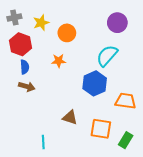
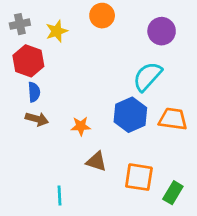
orange circle: (67, 33) -> (102, 16), moved
orange star: (59, 61) -> (81, 126), moved
orange trapezoid: (126, 101) -> (173, 119), moved

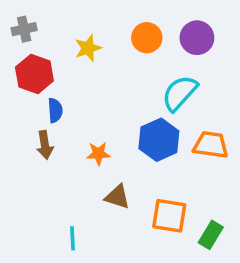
orange circle: (102, 16) -> (147, 38), moved
yellow star: (57, 31) -> (88, 48), moved
blue semicircle: (34, 92) -> (55, 110), moved
brown arrow: (37, 119) -> (45, 145), turned 65

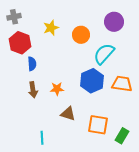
orange circle: (147, 38) -> (81, 35), moved
brown arrow: (45, 145) -> (33, 90), moved

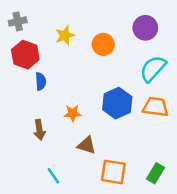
cyan semicircle: (104, 54) -> (153, 69), moved
brown arrow: (33, 90) -> (39, 130), moved
orange square: (98, 125) -> (113, 172), moved
cyan line: (42, 138) -> (53, 176), turned -32

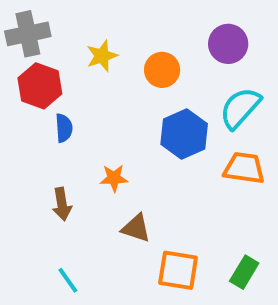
gray cross: (18, 21) -> (28, 34), size x1.5
blue hexagon: (117, 103) -> (184, 134), moved
cyan line: (53, 176) -> (68, 280), moved

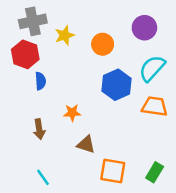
gray cross: (28, 34) -> (33, 21), moved

